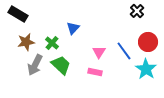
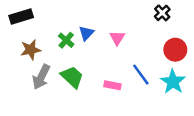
black rectangle: (18, 14) -> (21, 16), turned -48
green cross: (52, 43) -> (66, 40), moved
blue line: (124, 51) -> (141, 75), moved
pink triangle: (99, 52) -> (117, 38), moved

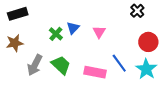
brown star: (31, 50) -> (15, 43), moved
pink rectangle: (112, 85) -> (95, 72), size x1.5

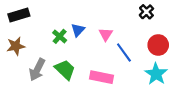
blue line: (119, 63) -> (124, 52), moved

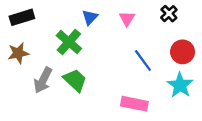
blue triangle: (78, 30) -> (90, 17), moved
pink triangle: (106, 34) -> (127, 18), moved
green cross: (60, 36) -> (69, 42), size x1.5
pink rectangle: (101, 77) -> (134, 104), moved

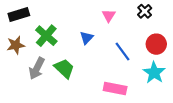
blue triangle: (90, 17) -> (86, 38), moved
green cross: (69, 42) -> (46, 36), moved

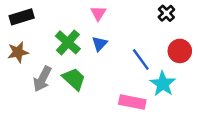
pink triangle: (109, 16) -> (98, 13), moved
green cross: (46, 36) -> (68, 42), moved
cyan star: (154, 73) -> (163, 84), moved

